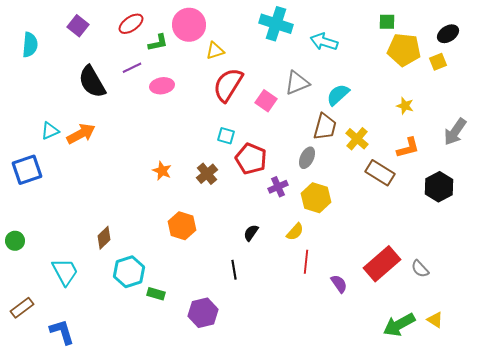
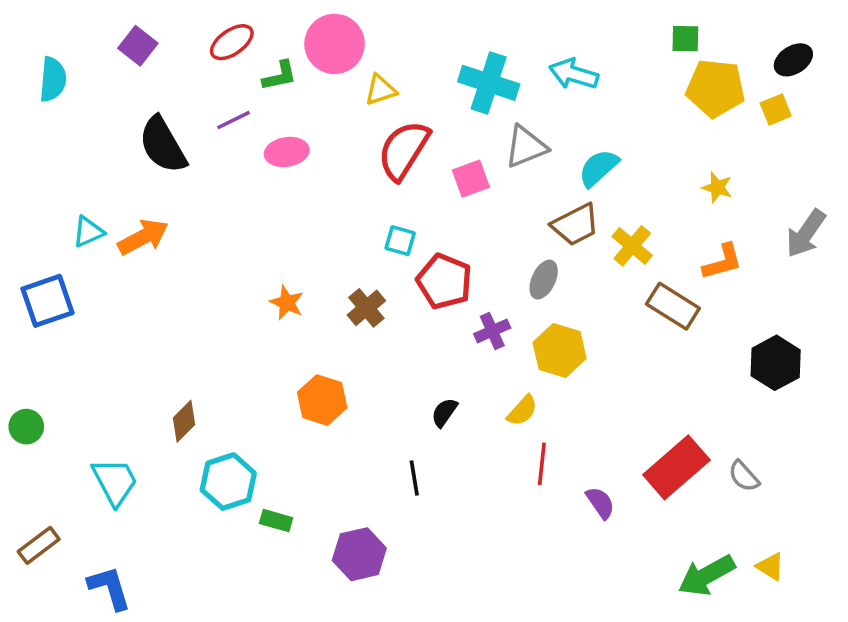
cyan cross: (276, 24) -> (489, 83), moved
pink square: (266, 101) -> (471, 179), turned 35
brown trapezoid: (325, 127) -> (575, 225), turned 48
black hexagon: (439, 187) -> (776, 363), moved

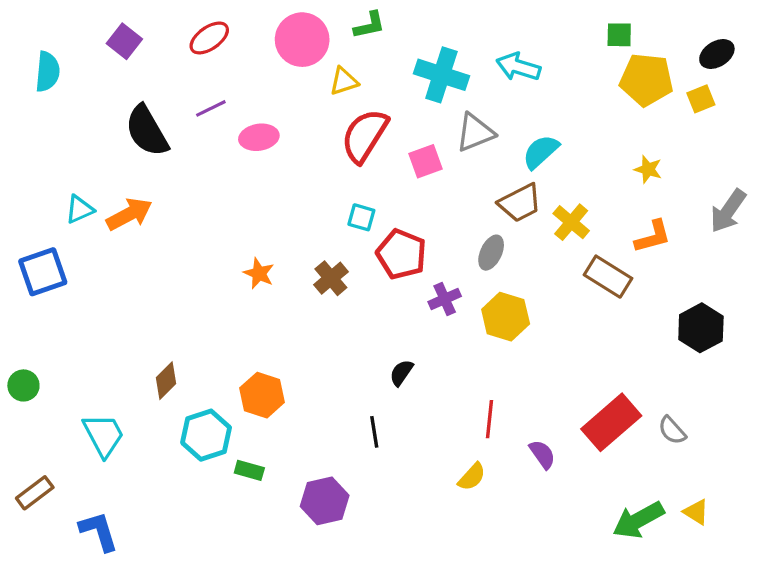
green L-shape: (280, 76) -> (369, 25), moved
orange hexagon: (322, 400) -> (262, 395), moved
yellow semicircle: (522, 411) -> (472, 477), moved

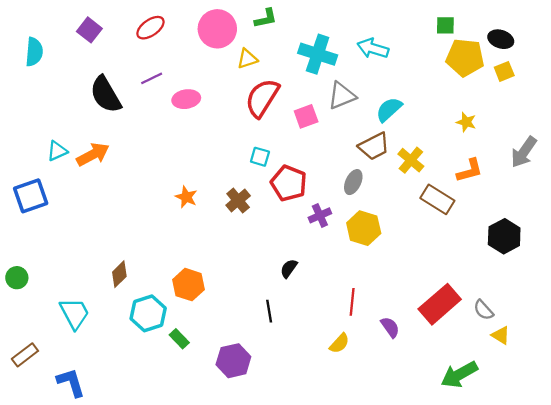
black ellipse: (717, 54) -> (501, 39), moved, turned 50
green rectangle: (249, 470) -> (179, 339), turned 30
yellow triangle: (696, 512) -> (501, 335), moved

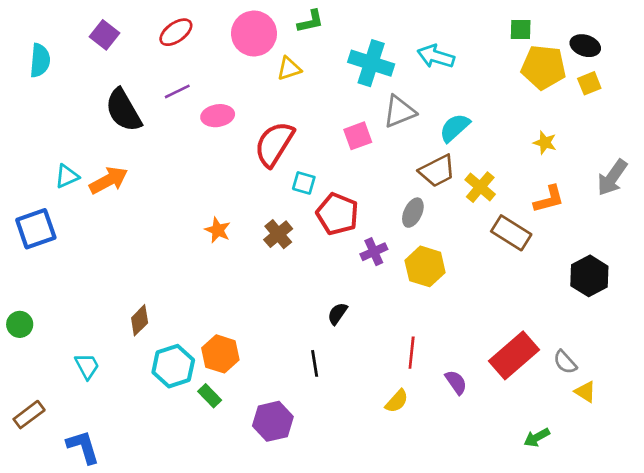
red semicircle: (262, 98) -> (274, 144), moved
orange hexagon: (189, 285) -> (220, 354), moved
cyan trapezoid: (74, 313) -> (87, 366), size x0.7
green arrow: (459, 374) -> (537, 437), size x0.6

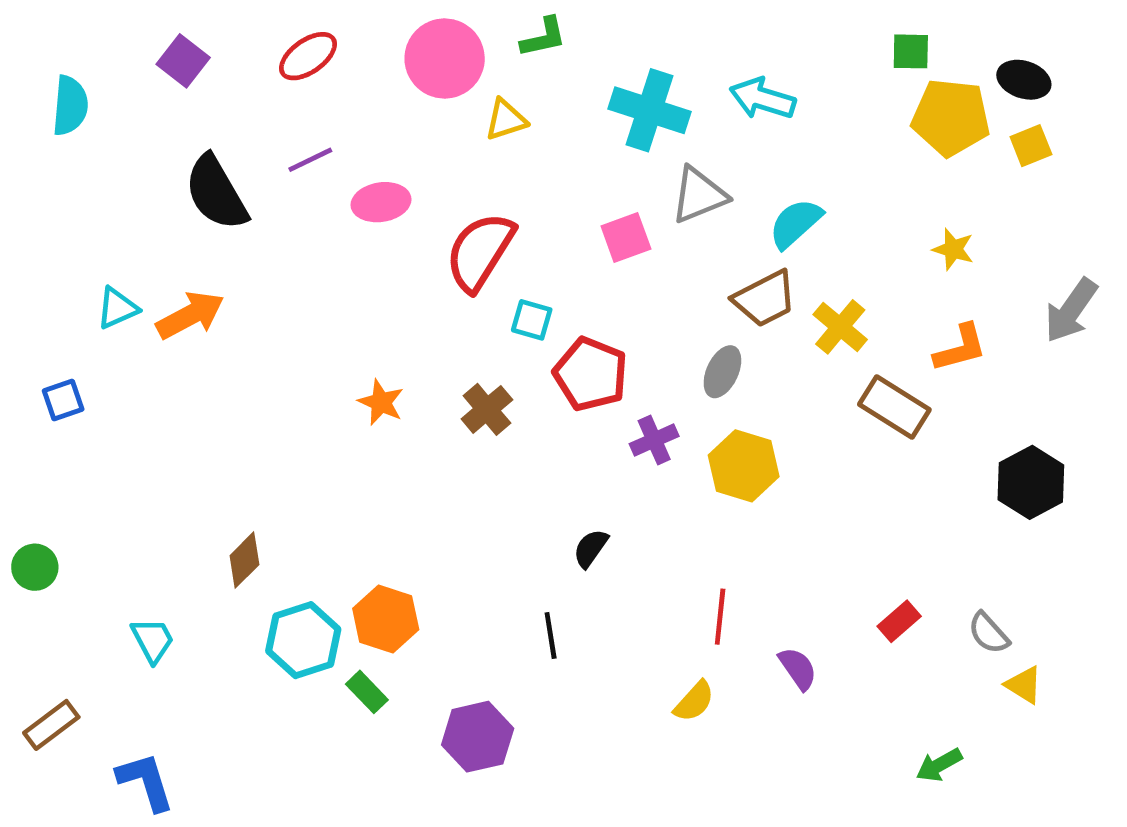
blue square: (36, 229) -> (63, 400), size x0.6
red rectangle: (514, 355) -> (899, 621), size x0.5

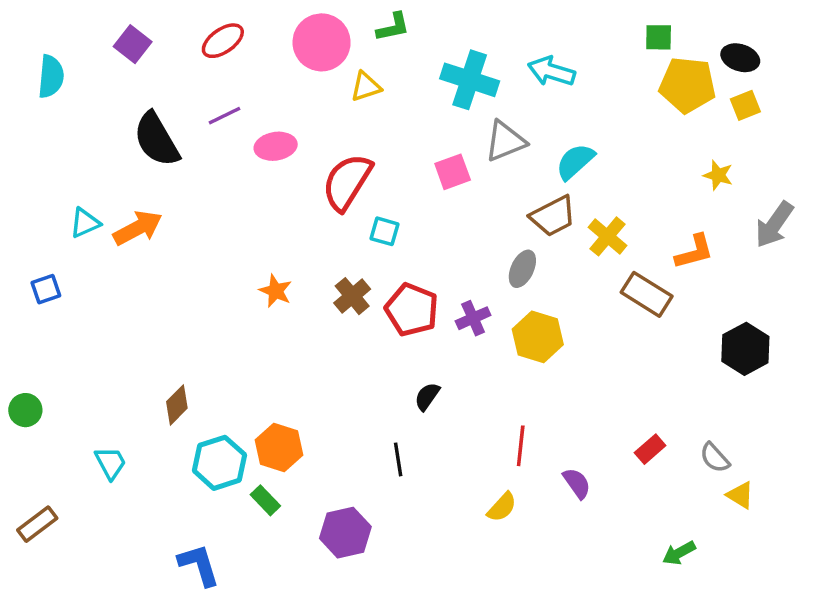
yellow star: (953, 249) -> (718, 175), moved
red pentagon: (591, 374) -> (412, 310), moved
blue L-shape: (146, 781) -> (199, 565), moved

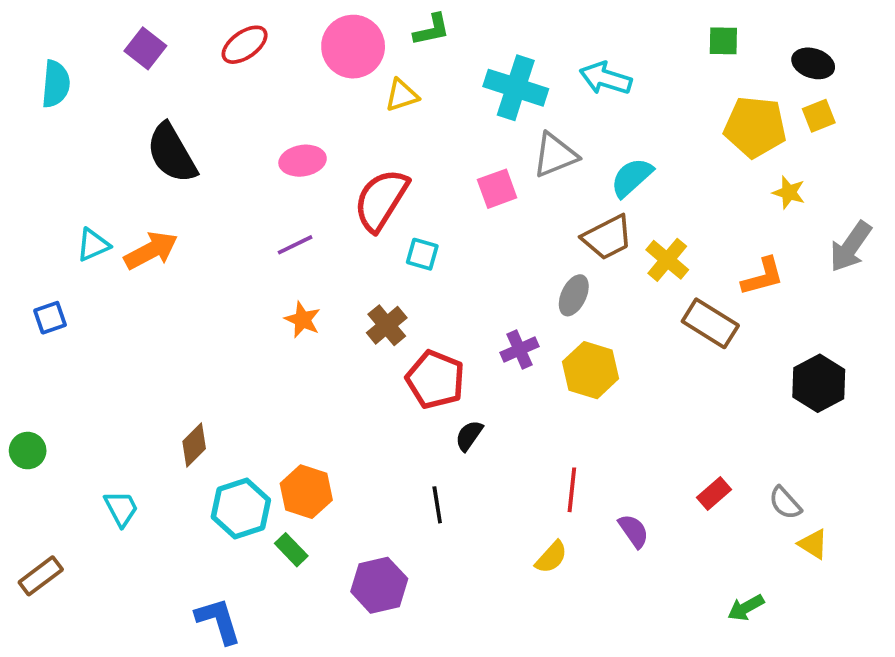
yellow pentagon: (687, 85) -> (755, 127), moved
purple line: (225, 116) -> (295, 245), moved
red pentagon: (412, 310) -> (435, 379), moved

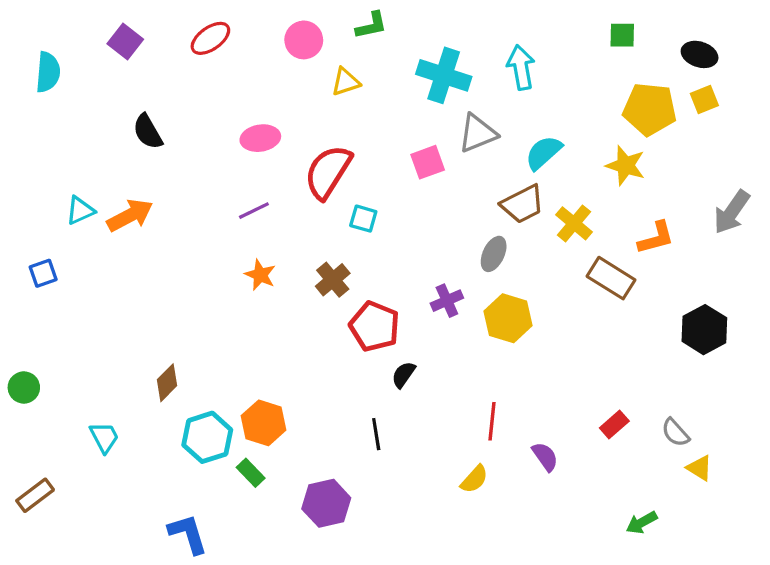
pink circle: (353, 47) -> (304, 40), size x0.7
cyan arrow: (606, 78) -> (521, 67), turned 63
black semicircle: (172, 153) -> (148, 132), size x0.7
yellow star: (789, 192) -> (626, 165), moved, size x1.4

